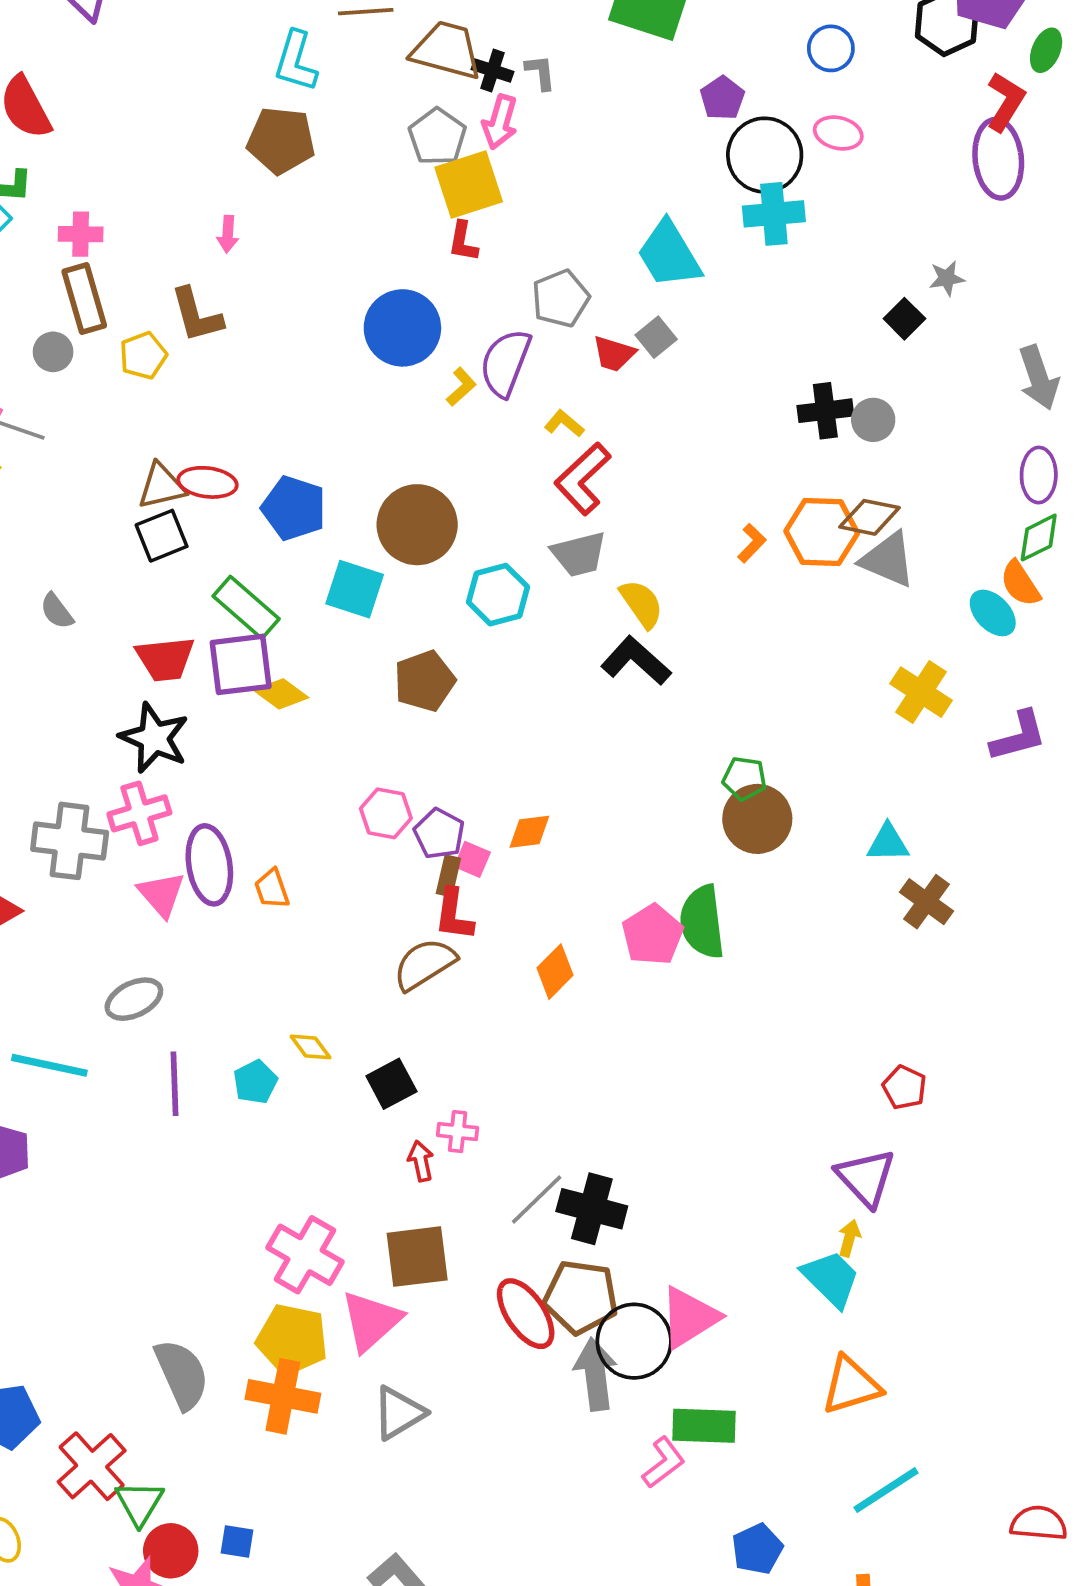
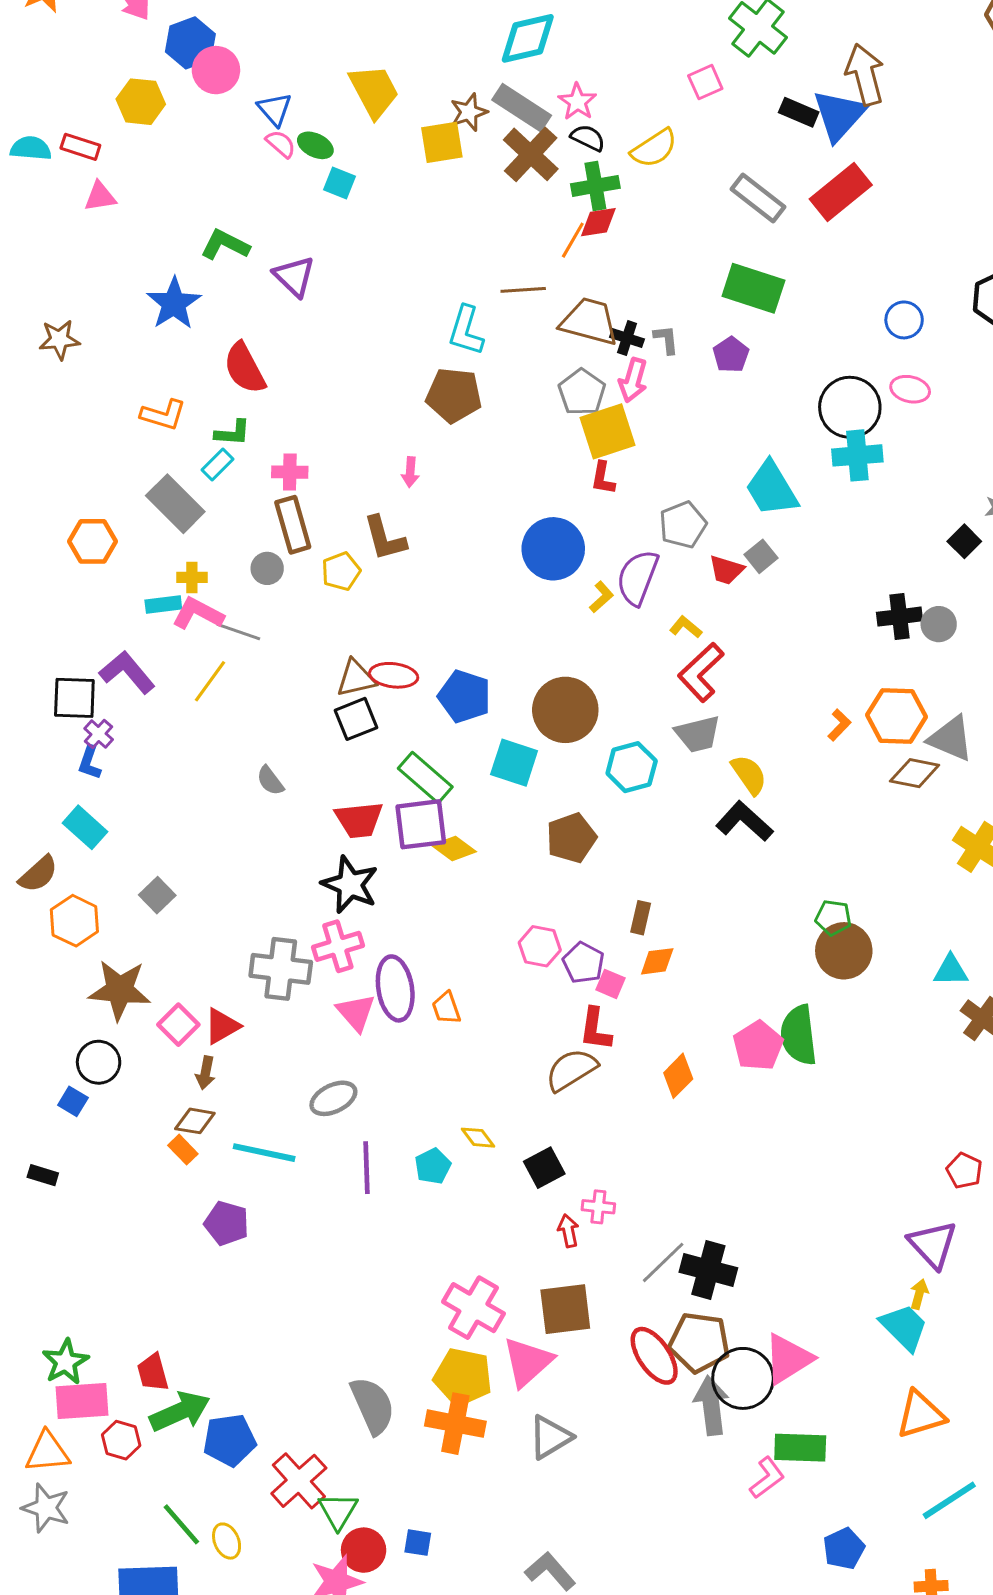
purple pentagon: (722, 98) -> (731, 355), moved
brown diamond: (870, 517) -> (915, 773), moved
brown rectangle: (448, 876) -> (641, 918), moved

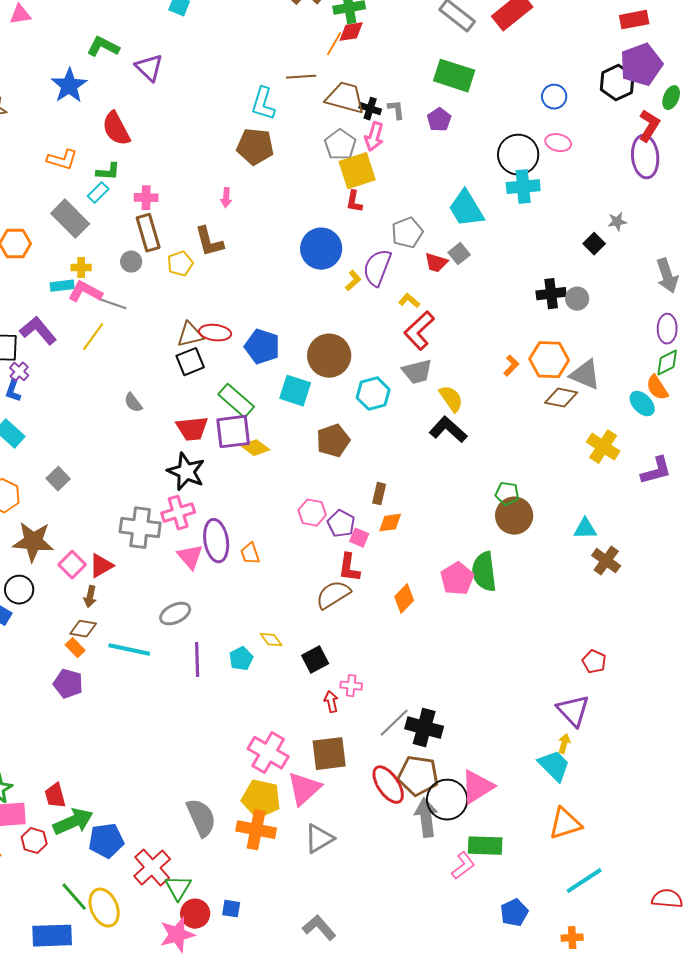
purple pentagon: (227, 1223) -> (68, 684), moved
yellow ellipse: (227, 1541) -> (104, 908), size x1.6

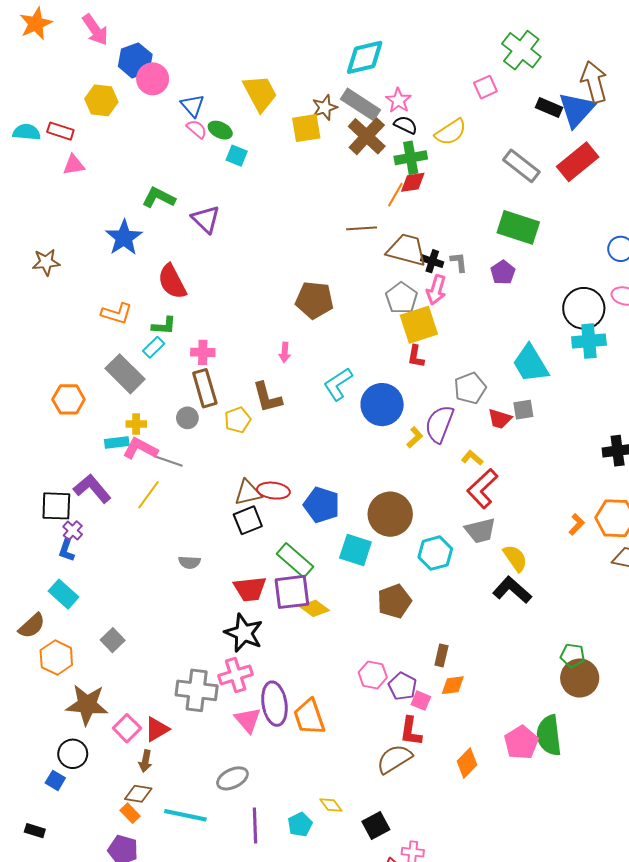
cyan L-shape: (263, 104) -> (338, 384), moved, turned 40
gray square: (459, 254) -> (523, 410), turned 30
gray semicircle: (133, 403) -> (189, 562), turned -50
orange trapezoid: (250, 554) -> (309, 717), size x1.6

